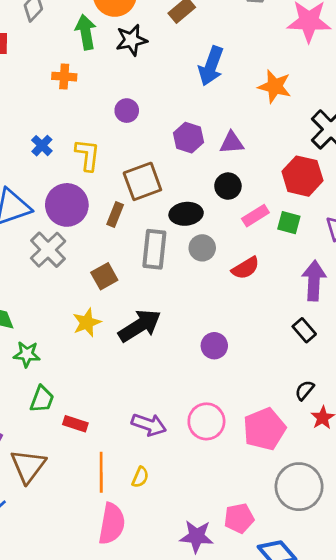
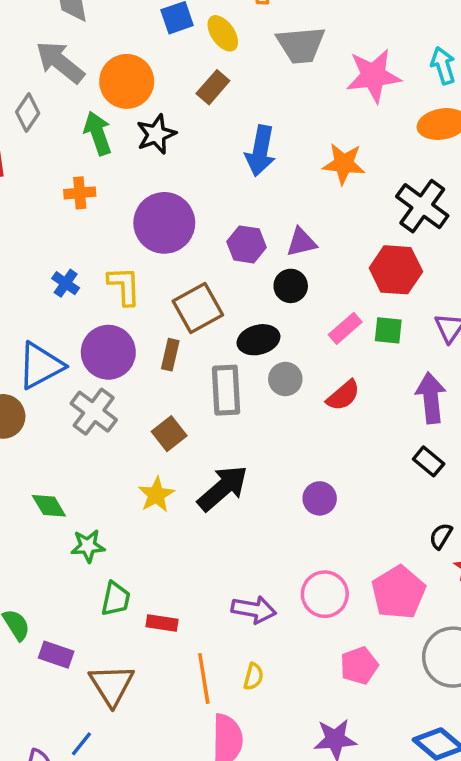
purple circle: (127, 111) -> (164, 223), size x2.0
black circle: (228, 186) -> (291, 286), moved
pink pentagon: (239, 518) -> (359, 666), moved

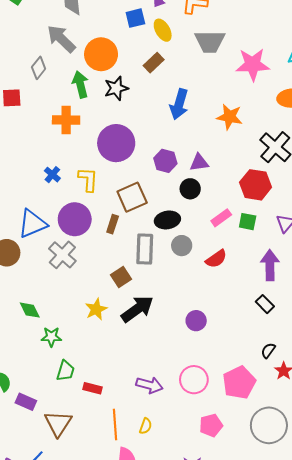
orange cross: (80, 193) -> (66, 120), size x1.4
brown square: (169, 434) -> (121, 277), moved

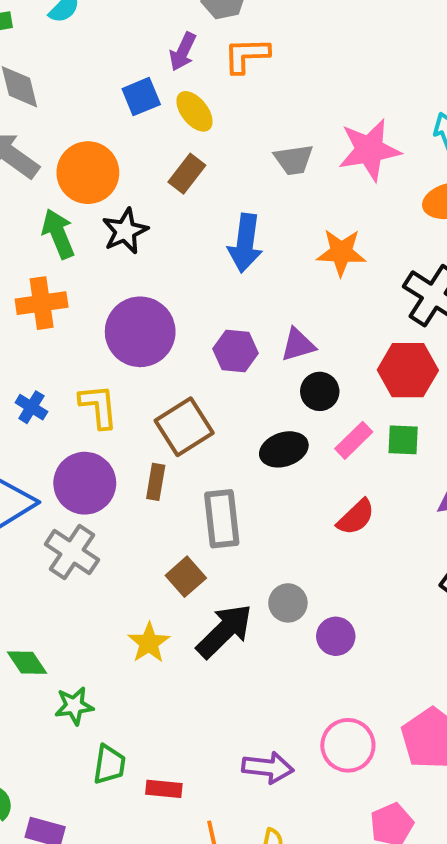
gray trapezoid: (210, 42) -> (294, 160), moved, size x0.7
black circle: (190, 189) -> (320, 391), moved
black ellipse: (167, 220) -> (284, 449), moved
gray circle: (182, 246) -> (288, 603), moved

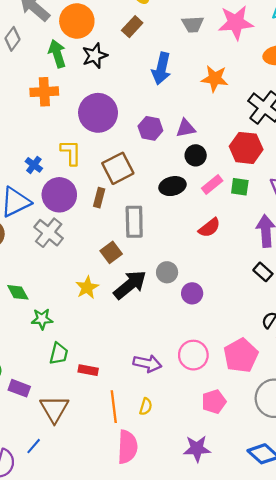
blue cross: (31, 407) -> (34, 165), moved

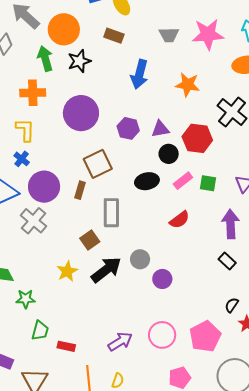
brown rectangle: (132, 27) -> (114, 36), turned 66
red hexagon: (246, 148) -> (197, 138), moved
yellow L-shape: (71, 152) -> (25, 130), moved
purple arrow: (147, 363) -> (120, 342), turned -45

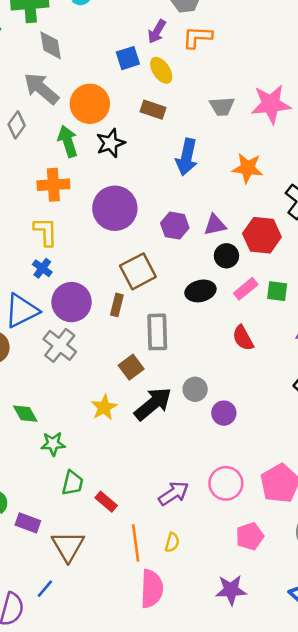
red semicircle: (179, 220) -> (243, 338), turned 100
red rectangle: (66, 346) -> (106, 502), turned 30

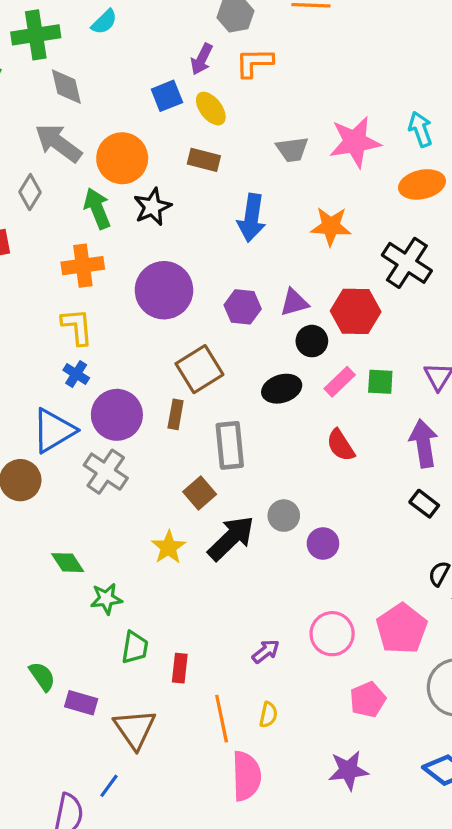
purple arrow: (174, 493) -> (266, 651), size x0.7
red rectangle: (106, 502) -> (180, 668), turned 60

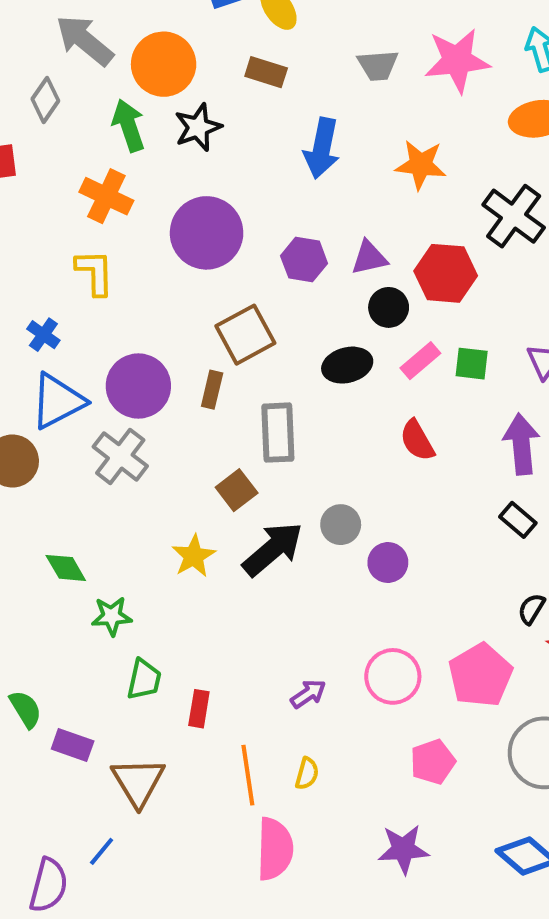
orange cross: (83, 266) -> (106, 196), turned 30
blue cross: (76, 374) -> (43, 335), moved

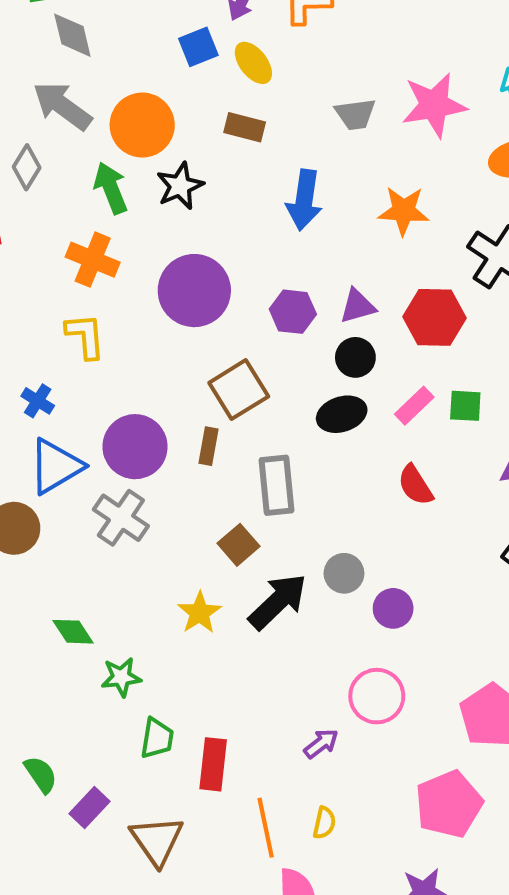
black circle: (389, 307) -> (355, 357), moved
pink circle: (393, 676) -> (377, 696), moved
red rectangle: (199, 709) -> (213, 764), size x1.4
purple rectangle: (73, 745) -> (90, 807), turned -63
pink pentagon: (433, 762) -> (449, 804), size x1.5

